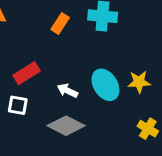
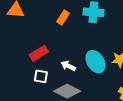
white square: (18, 105) -> (41, 76), moved

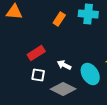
cyan ellipse: (96, 62) -> (90, 74), moved

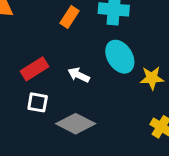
white arrow: (64, 65) -> (79, 75), moved
cyan ellipse: (90, 74) -> (120, 57), moved

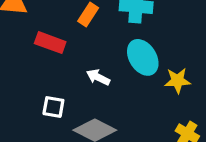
red rectangle: (34, 69) -> (50, 43), moved, turned 52

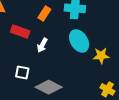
white arrow: (98, 77) -> (42, 45), moved, turned -88

